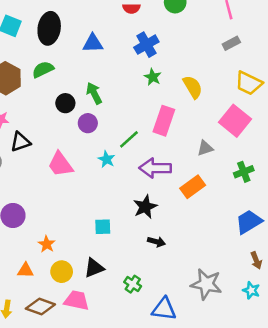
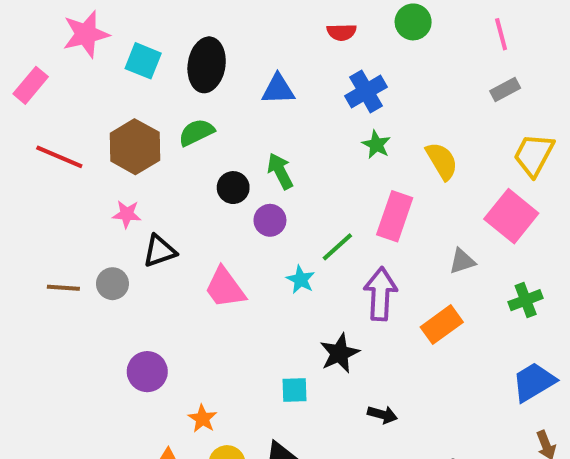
yellow trapezoid: (249, 83) -> (534, 155), turned 92
purple arrow: (155, 168) -> (380, 294), turned 92
black star: (145, 207) -> (339, 353), moved

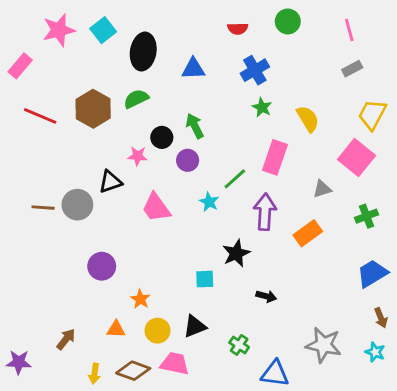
cyan square: (143, 61) -> (103, 30), moved, turned 30
pink star: (127, 214) -> (137, 156), moved
gray circle: (112, 284) -> (77, 205), size x1.4

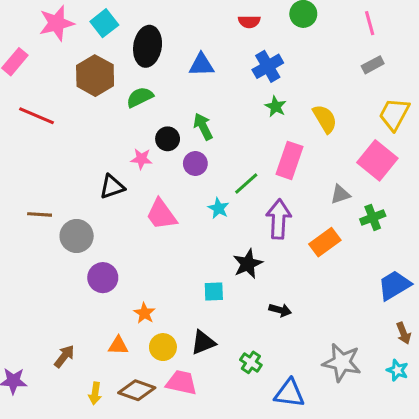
brown hexagon: (93, 109) -> (95, 76), moved
gray circle: (77, 205) -> (77, 236), moved
green cross: (367, 216) -> (373, 217), moved

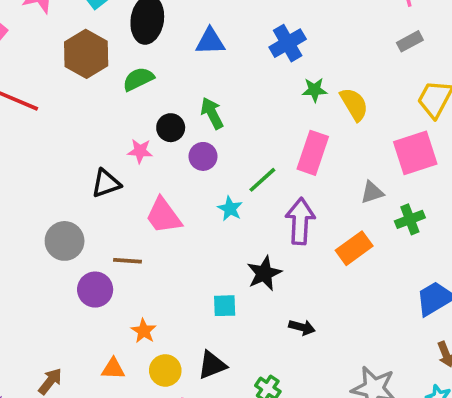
green star: (276, 106) -> (315, 90), moved, turned -30
pink square: (377, 160) -> (415, 153), turned 33
brown line: (40, 214) -> (127, 261), moved

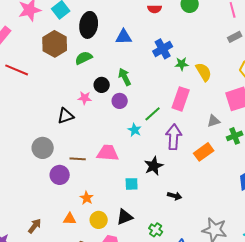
blue cross: (288, 43) -> (163, 49), moved
pink trapezoid: (163, 216) -> (108, 153), moved, turned 130

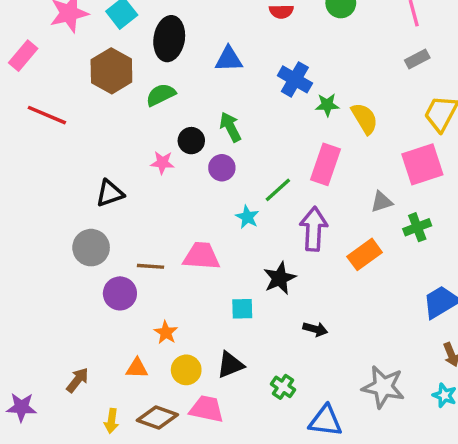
blue cross: (163, 49) -> (295, 79), turned -30
black triangle: (66, 116) -> (110, 193), moved

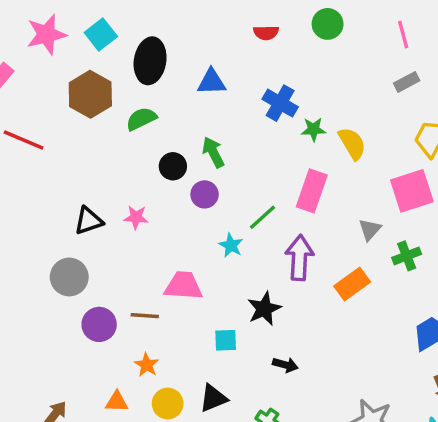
pink star: (162, 163) -> (136, 217), moved
gray triangle: (382, 202) -> (370, 230), turned -30
brown line: (151, 266) -> (145, 316), moved
black arrow: (315, 329) -> (285, 365), moved

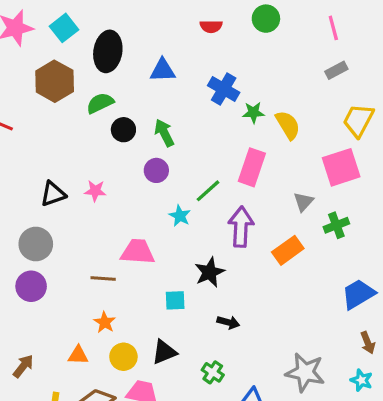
black circle: (173, 166) -> (123, 130), moved
purple circle: (99, 324) -> (31, 286), moved

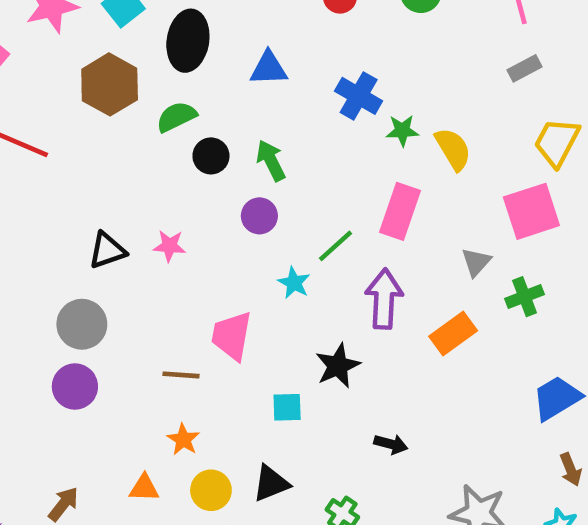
pink trapezoid: (138, 252) -> (232, 336), turned -84
black arrow: (228, 322) -> (391, 444), moved

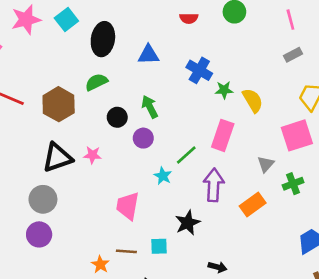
brown hexagon: (110, 84) -> (59, 104), moved
black circle: (211, 156) -> (117, 117), moved
black triangle: (107, 250) -> (57, 158), size x1.4
brown line: (181, 375) -> (126, 251), moved

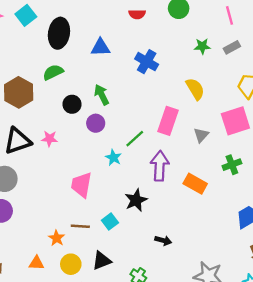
green star: (224, 90) -> (202, 46), moved
gray triangle: (266, 164) -> (201, 135), moved
orange rectangle: (253, 205) -> (195, 184), turned 65
cyan square: (159, 246) -> (110, 222), turned -35

